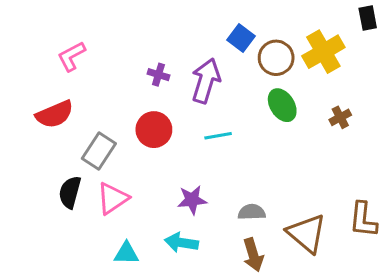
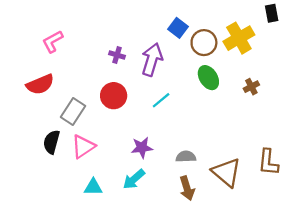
cyan line: (218, 136) -> (161, 100), turned -30
cyan arrow: (181, 243) -> (134, 179), turned -50

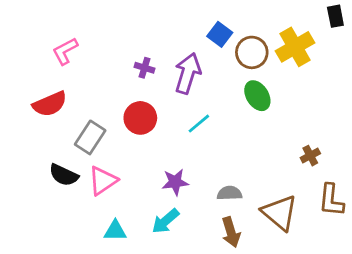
brown cross: (251, 87) -> (310, 156), moved
black semicircle: (52, 142) -> (64, 175), turned -80

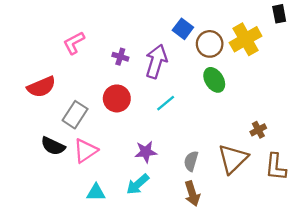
pink L-shape: (65, 51) -> (74, 43), moved
gray semicircle: (230, 193) -> (191, 161), turned -72
brown triangle: (280, 213) -> (233, 159), moved, turned 36

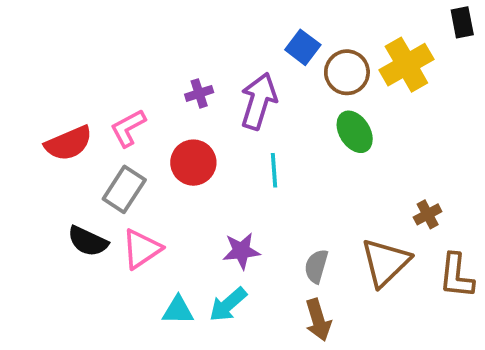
pink L-shape: (74, 43) -> (128, 128), moved
purple cross: (120, 57) -> (199, 93), turned -35
cyan line: (166, 103) -> (274, 170), turned -54
cyan triangle: (96, 192) -> (178, 310), moved

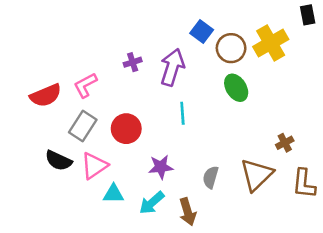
red circle: (193, 163) -> (126, 129), moved
cyan triangle: (178, 310) -> (113, 194), moved
brown arrow: (318, 320) -> (188, 212), moved

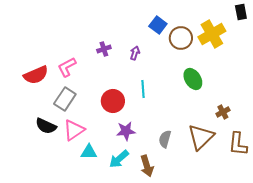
purple arrow: (172, 67) -> (135, 53), size x0.5
green ellipse: (236, 88) -> (193, 79), moved
red circle: (126, 129) -> (113, 101), moved

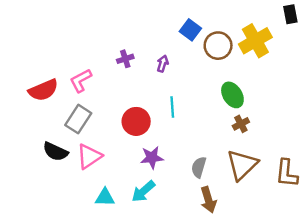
brown cross: (223, 112) -> (241, 124), moved
cyan triangle: (89, 152) -> (105, 197), moved
brown arrow: (147, 166) -> (208, 200), moved

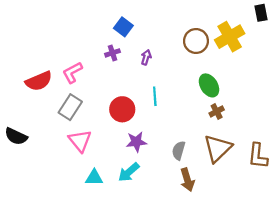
blue square: (190, 30) -> (123, 27), moved
black semicircle: (55, 152) -> (16, 136), moved
pink triangle: (89, 156) -> (80, 141), turned -35

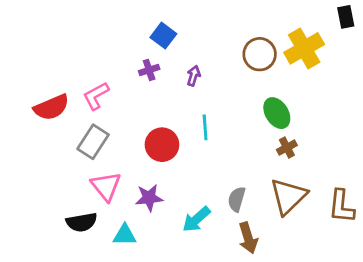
black semicircle: (16, 136) -> (82, 222), moved, turned -35
purple star: (136, 142) -> (149, 198), moved
cyan arrow: (129, 172) -> (196, 219), moved

